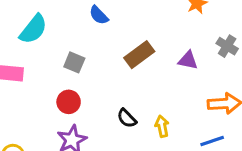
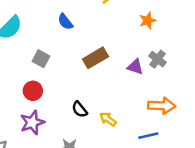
gray cross: (227, 46) -> (158, 59), moved
yellow arrow: (162, 126) -> (108, 119), turned -48

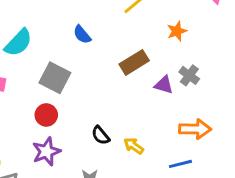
brown rectangle: (95, 58) -> (134, 62), moved
gray square: (41, 59) -> (55, 78), size x1.5

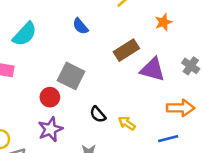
gray cross: (189, 75) -> (191, 66), moved
gray square: (55, 78) -> (71, 76), moved
purple triangle: (164, 85) -> (153, 69), size x1.5

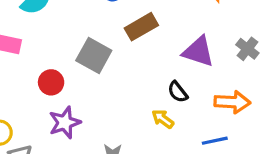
brown rectangle: (126, 50) -> (141, 27), moved
red circle: (50, 97) -> (51, 82), moved
black semicircle: (98, 114) -> (178, 92), moved

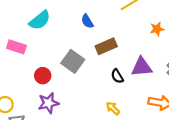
purple triangle: (198, 51) -> (142, 67), turned -30
black semicircle: (178, 92) -> (117, 76), moved

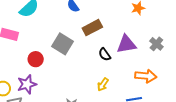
purple star: (48, 103) -> (27, 84), moved
yellow arrow: (113, 108) -> (103, 84), turned -96

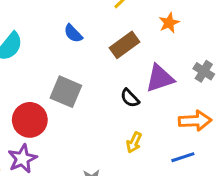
brown rectangle: (92, 28) -> (125, 45), moved
red circle: (36, 59) -> (30, 120), size x1.5

